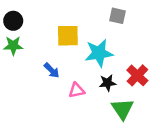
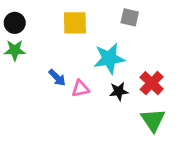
yellow square: (68, 36) -> (75, 23), moved
pink triangle: (77, 90) -> (80, 89), moved
green triangle: (122, 109) -> (153, 120), moved

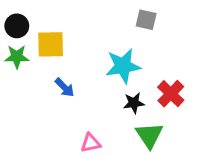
yellow square: (75, 23) -> (51, 44), moved
pink triangle: (80, 89) -> (91, 143), moved
green triangle: (153, 120) -> (149, 135), moved

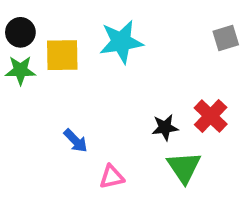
gray square: (146, 20) -> (226, 38), moved, turned -30
cyan star: (123, 66) -> (121, 42), moved
blue arrow: (65, 88) -> (76, 141), moved

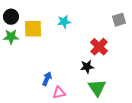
cyan star: (121, 42) -> (64, 22), size x0.6
red cross: (211, 116) -> (99, 47), moved
blue arrow: (76, 141) -> (47, 79), moved, turned -112

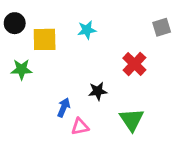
green star: (11, 37) -> (21, 69), moved
black star: (87, 67) -> (98, 91), moved

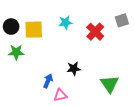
black circle: (15, 23) -> (11, 27), moved
red cross: (134, 64) -> (95, 32), moved
green triangle: (132, 120) -> (110, 84), moved

